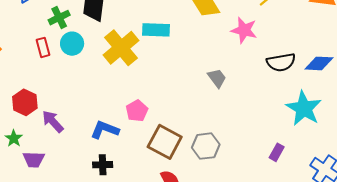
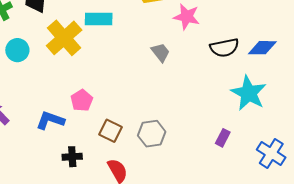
cyan circle: (72, 44) -> (17, 50), moved
gray trapezoid: (217, 78) -> (161, 52), moved
brown square: (165, 142) -> (111, 131), size x0.7
black cross: (103, 165) -> (72, 157), moved

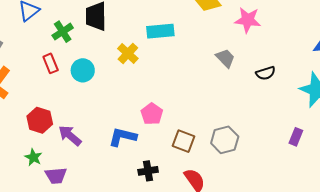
yellow cross: (64, 38) -> (128, 53), size x0.6
black semicircle: (224, 48) -> (266, 73), moved, size x0.7

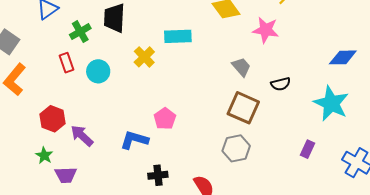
brown square: (184, 141) -> (243, 108), moved, size x1.4

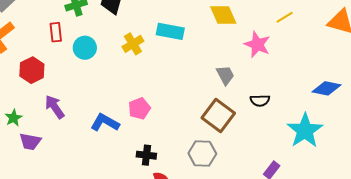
red hexagon: (53, 119) -> (32, 70), moved
black cross: (158, 175) -> (146, 155), moved

